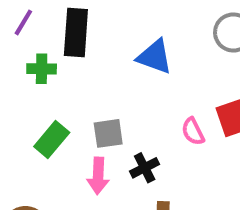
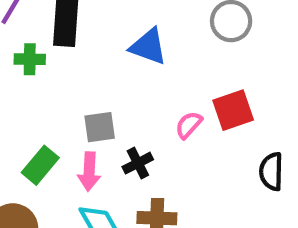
pink semicircle: (193, 131) -> (189, 125), turned 68
green rectangle: (52, 139) -> (40, 165), moved

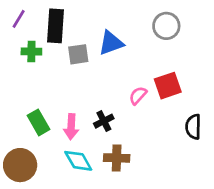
blue triangle: (148, 47) -> (111, 43), turned -40
gray square: (100, 127) -> (78, 54), moved
green rectangle: (40, 165) -> (39, 122), turned -70

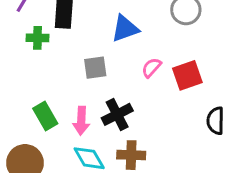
gray square: (78, 54) -> (95, 68), moved
pink semicircle: (138, 95) -> (151, 68), moved
black cross: (104, 121) -> (117, 114), size x1.4

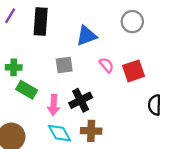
green cross: (37, 38) -> (14, 67), moved
pink semicircle: (151, 68) -> (106, 65), turned 98
green rectangle: (45, 116) -> (27, 90), moved, turned -30

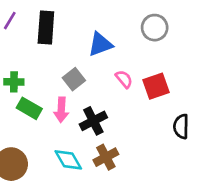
gray square: (64, 65) -> (74, 79), turned -30
pink arrow: (54, 105) -> (61, 110), moved
brown cross: (91, 131) -> (106, 157), turned -30

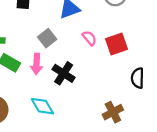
black cross: (93, 121) -> (64, 73), turned -30
brown cross: (106, 157) -> (113, 112), moved

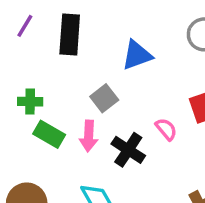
pink semicircle: (89, 38) -> (166, 129), moved

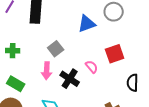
blue triangle: (137, 55) -> (87, 24), moved
green rectangle: (49, 134) -> (16, 84), moved

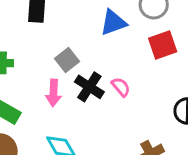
red square: (115, 54) -> (163, 45), moved
black cross: (70, 79) -> (89, 87), moved

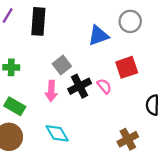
red square: (163, 45) -> (127, 67), moved
black cross: (89, 87) -> (80, 86), turned 30

